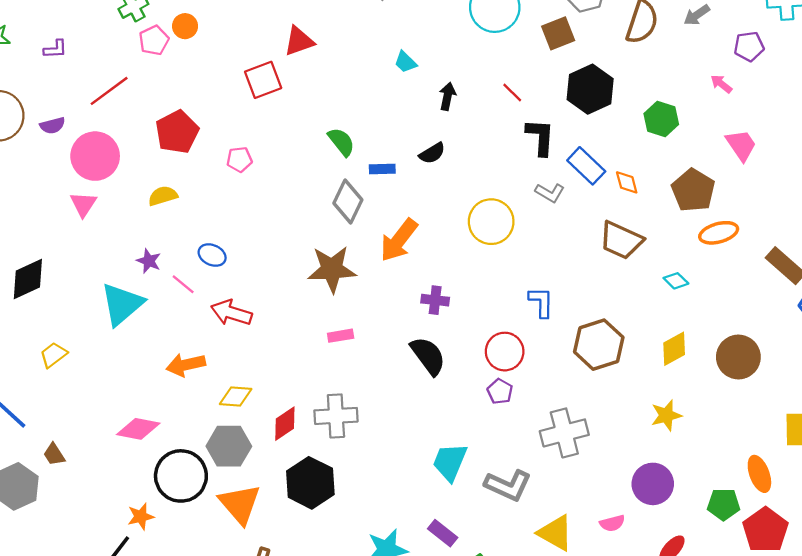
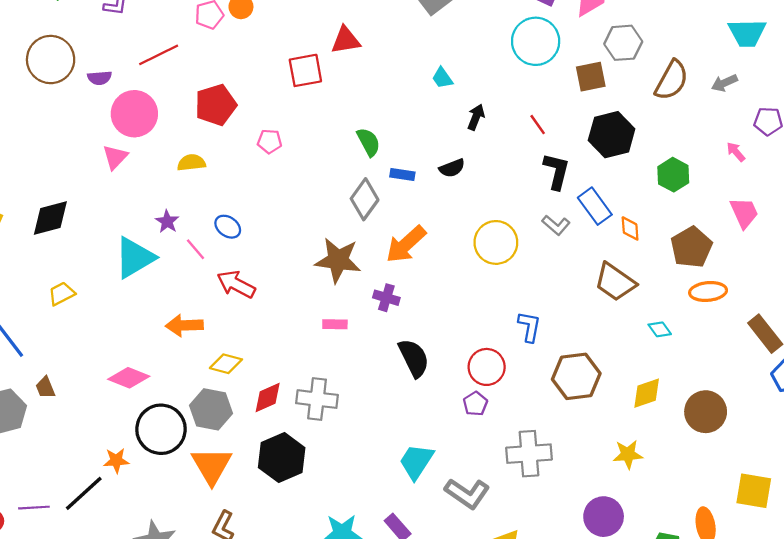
purple cross: (435, 300) -> (386, 298), moved

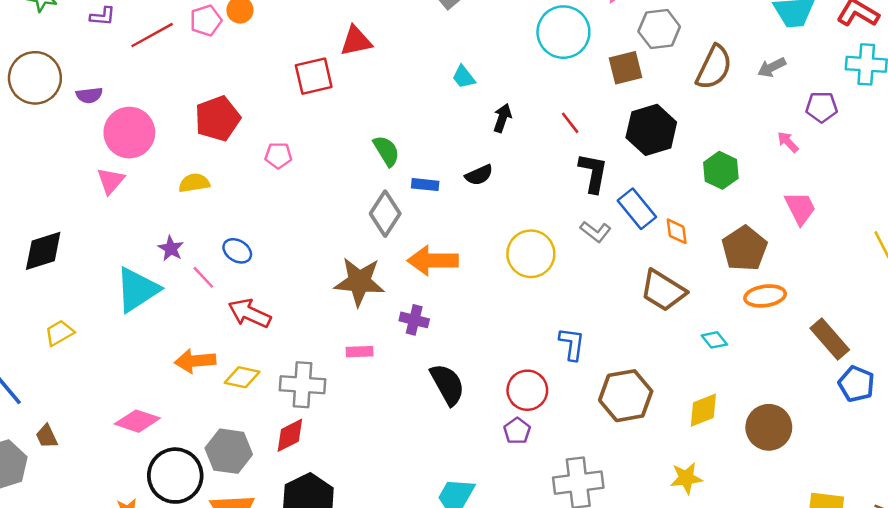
red line: (159, 55) -> (152, 35), moved
orange arrow: (406, 244) -> (433, 261), turned 45
yellow diamond: (226, 364) -> (242, 377), moved
gray cross: (317, 399) -> (302, 385), moved

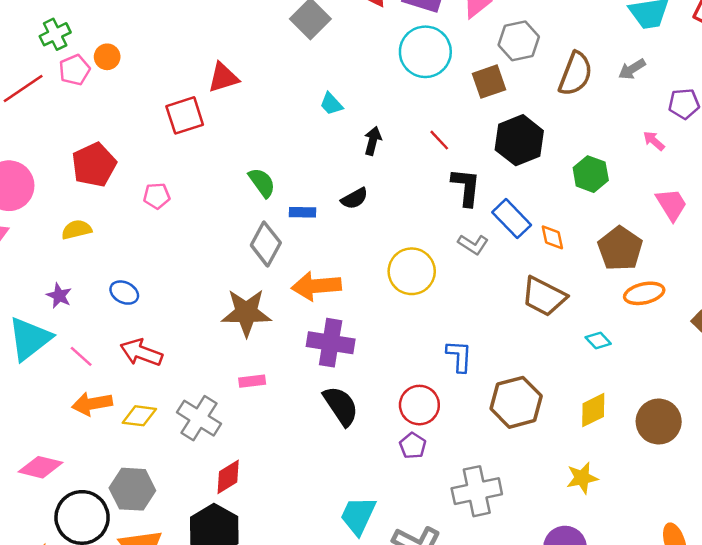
pink line: (203, 277) -> (81, 356), moved
purple cross: (414, 320) -> (331, 343), moved, size x1.6
gray cross: (302, 385) -> (199, 418), turned 33
red diamond: (290, 435) -> (228, 477), moved

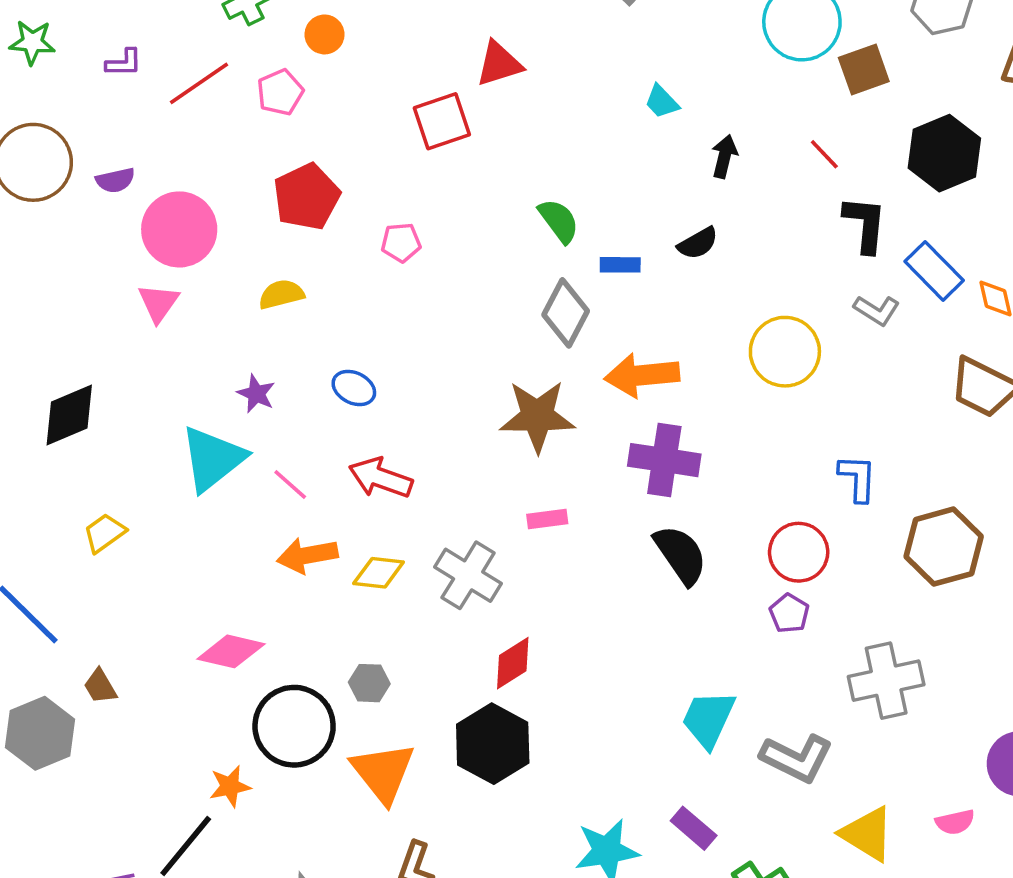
pink pentagon: (75, 70) -> (280, 92), moved
brown square: (489, 82) -> (864, 70), moved
gray hexagon: (132, 489) -> (369, 683), size x0.6

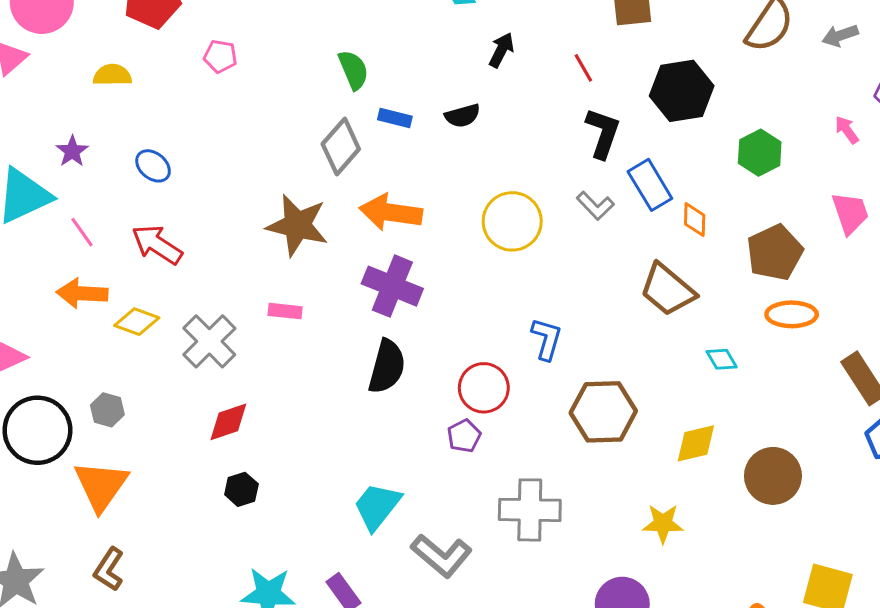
black semicircle: (681, 555) -> (387, 367), turned 36
black hexagon: (493, 744) -> (241, 489), moved, size x0.5

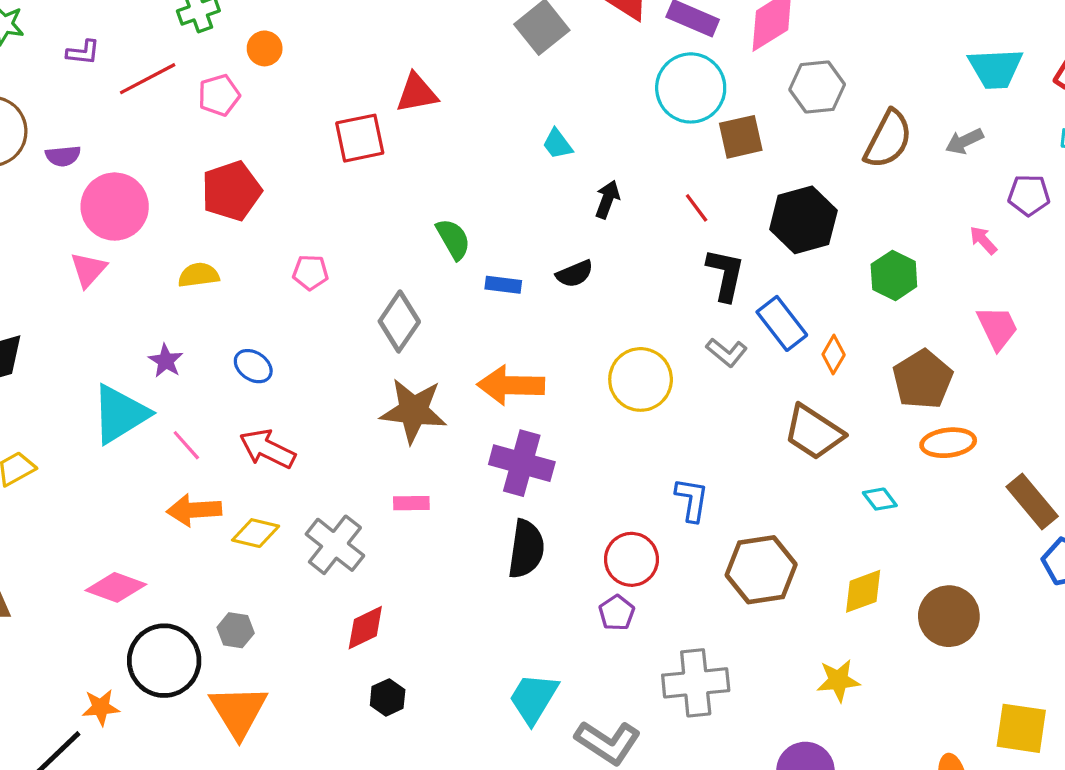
pink pentagon: (220, 56) -> (310, 272), moved
gray diamond: (341, 146) -> (399, 321), moved
orange diamond: (695, 220) -> (834, 355), turned 36

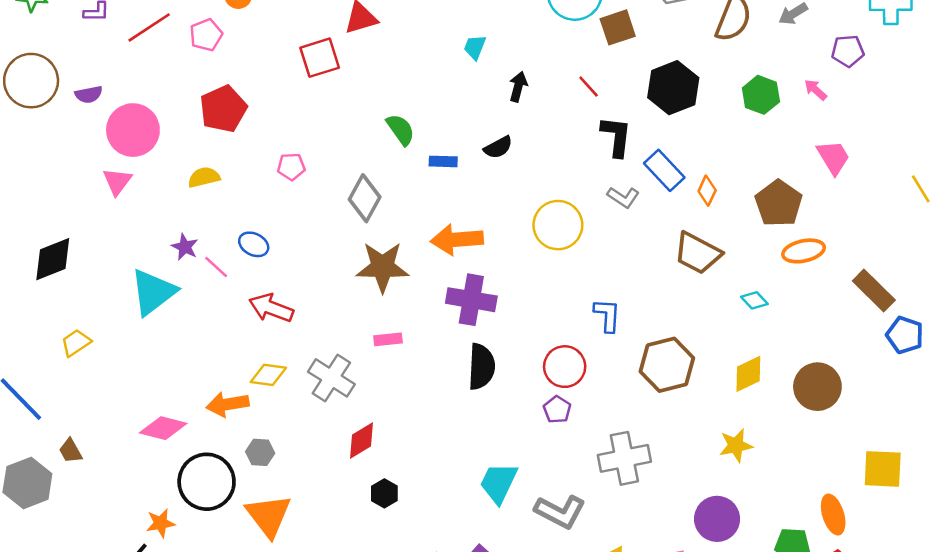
cyan trapezoid: (557, 144) -> (475, 47), turned 64
green hexagon: (894, 275) -> (761, 95), moved
pink line: (186, 445) -> (216, 267), moved
orange arrow: (194, 510) -> (228, 404), moved

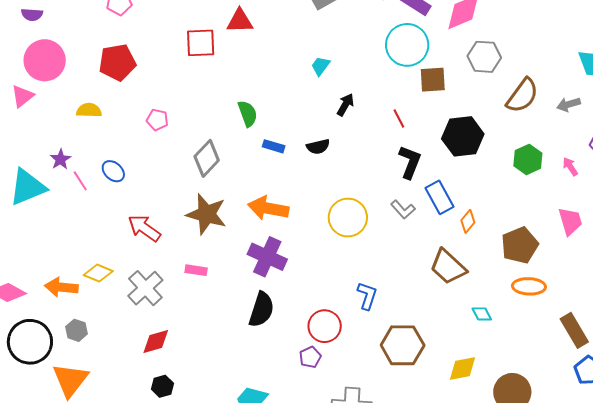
purple semicircle: (89, 94) -> (32, 15), moved
red arrow: (271, 308) -> (144, 228), moved

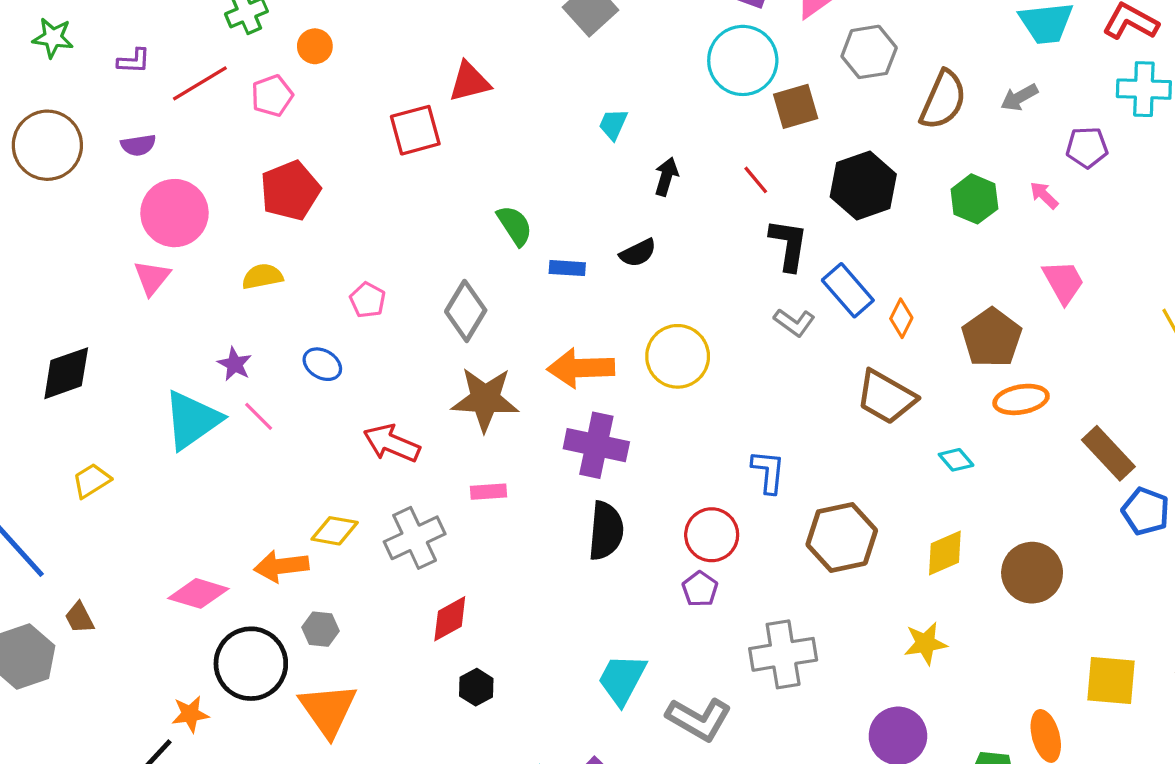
pink pentagon: (157, 120) -> (368, 300), moved, turned 30
pink line: (80, 181) -> (259, 416), moved
yellow circle: (348, 218) -> (678, 356), moved
gray cross: (145, 288) -> (415, 538), turned 30

